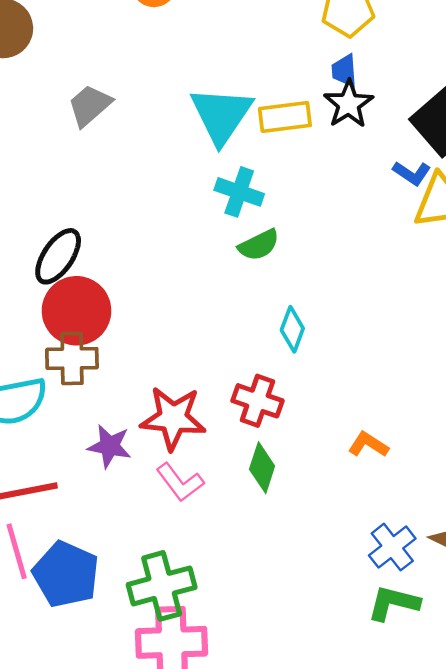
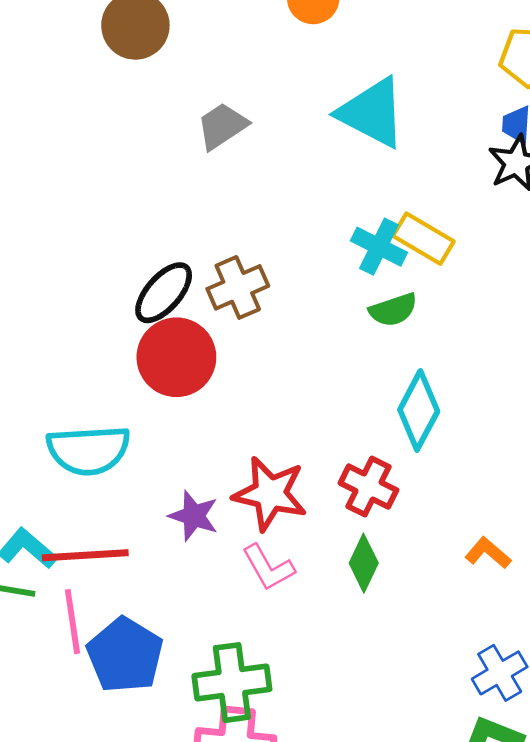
cyan triangle: (221, 115) -> (372, 113), moved, turned -44
yellow rectangle: (285, 117) -> (423, 239), moved, turned 30
cyan diamond: (292, 329) -> (419, 410), size x1.5
brown cross: (72, 358) -> (238, 287), moved, turned -30

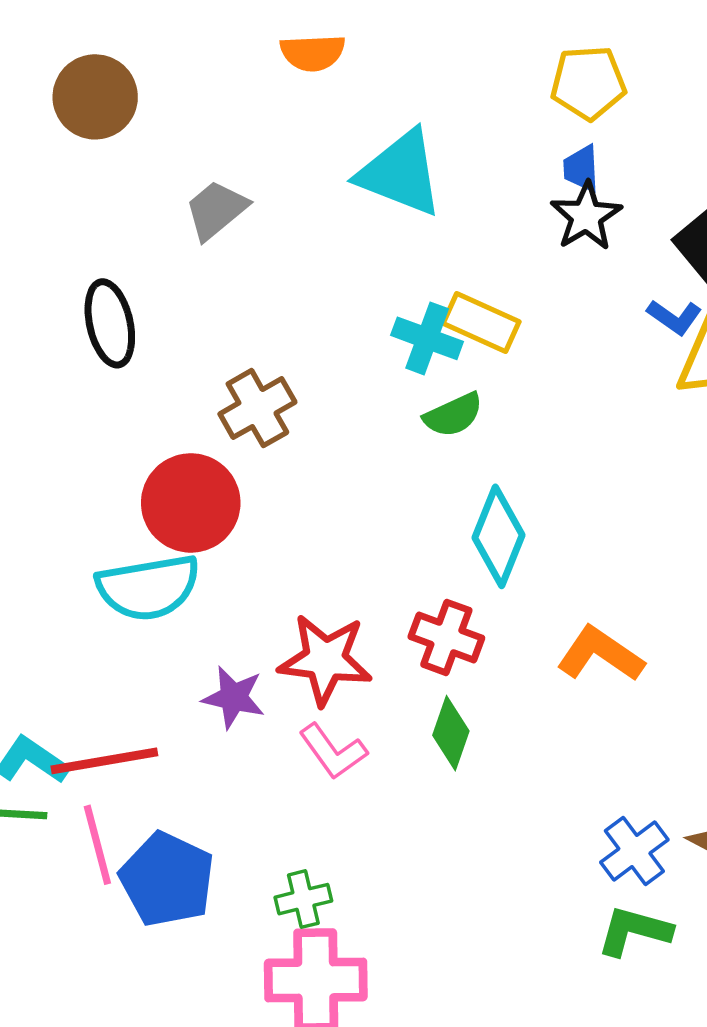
black ellipse: (164, 293) -> (110, 323), moved, turned -48
cyan semicircle: (88, 450) -> (148, 587), moved
orange L-shape: (488, 553) -> (600, 654), moved, size x1.5
green cross: (232, 683) -> (303, 899), size x0.6

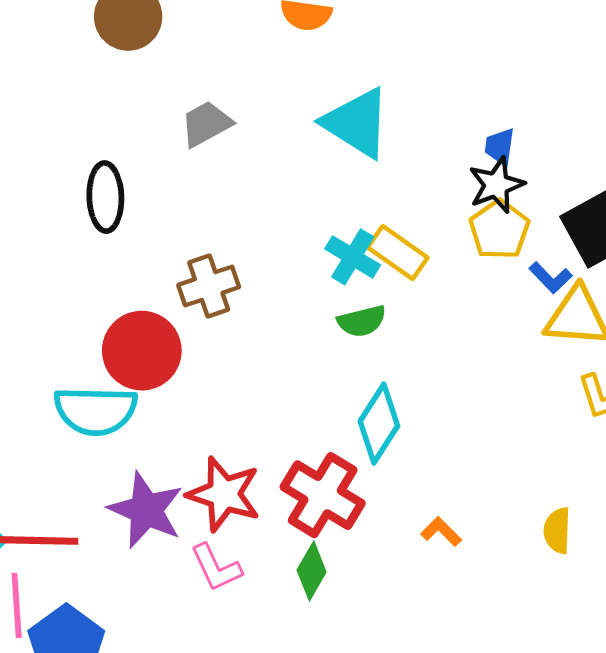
yellow pentagon: (588, 83) -> (499, 230), moved, turned 30
red cross: (446, 637) -> (323, 495), size x1.4
orange L-shape: (600, 654) -> (441, 532), size x0.6
purple star: (234, 697) -> (146, 510), size x1.5

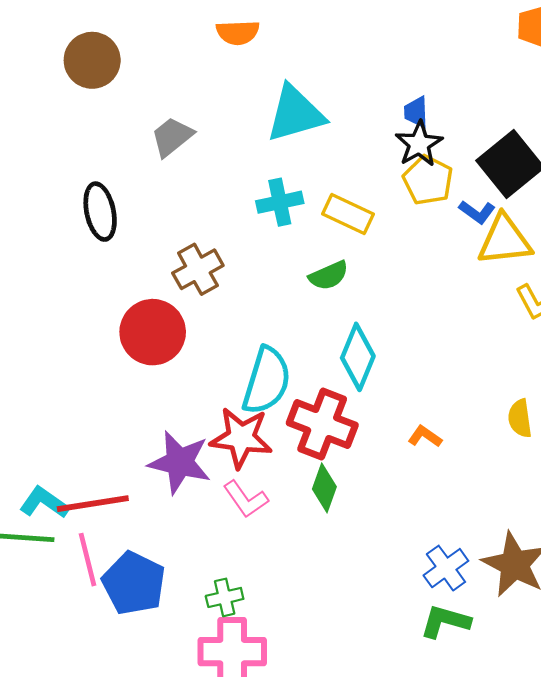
cyan triangle: (357, 123) -> (295, 114), turned -38
cyan cross: (353, 257) -> (280, 202), moved, turned -33
cyan semicircle: (96, 411) -> (267, 381), moved, turned -64

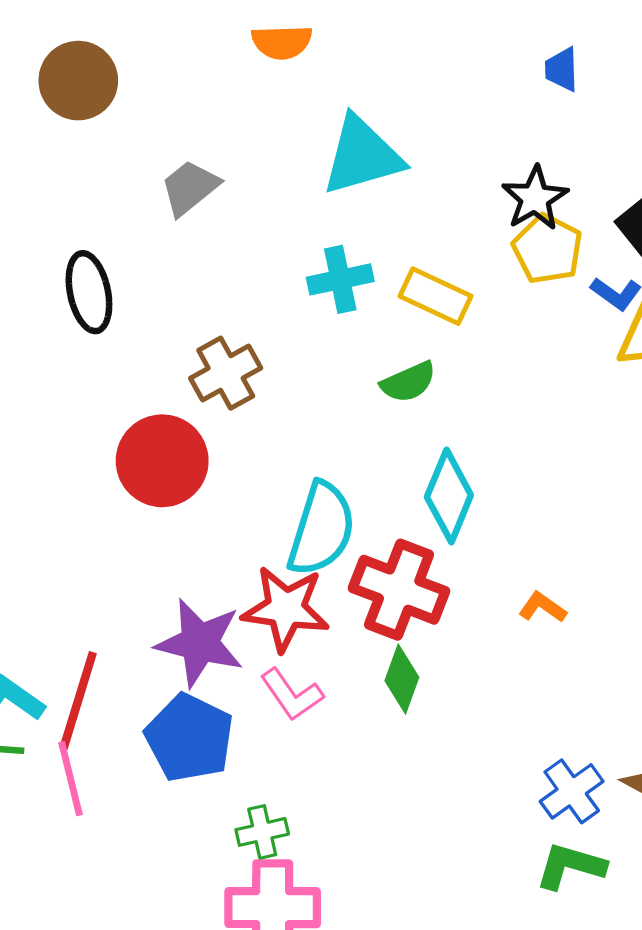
blue trapezoid: (416, 112) -> (562, 69), moved
red line: (93, 504) -> (78, 700), turned -64
blue pentagon: (134, 583) -> (189, 738), moved

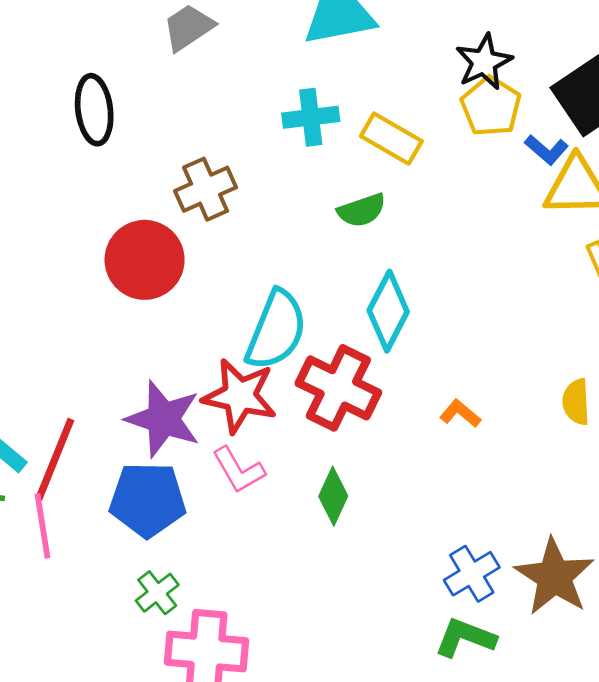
green diamond: (402, 679) -> (333, 496), moved
blue pentagon: (189, 738) -> (148, 500), turned -30
green cross: (262, 832) -> (157, 593), moved, turned -30

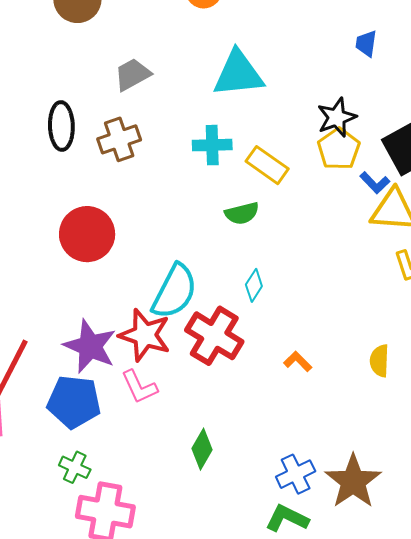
brown cross: (206, 189) -> (119, 139), moved
cyan diamond: (388, 311) -> (254, 285), size x0.6
green diamond: (333, 496) -> (202, 449), moved
green cross: (157, 593) -> (75, 467), turned -32

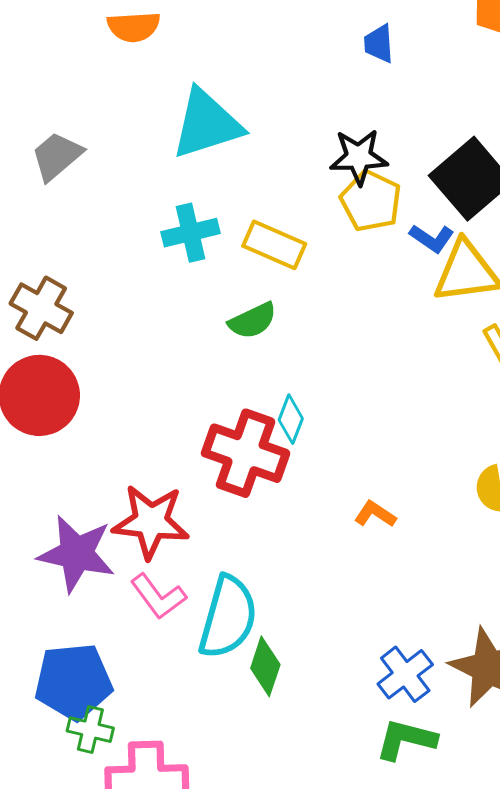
black star: (337, 117) -> (359, 157), turned 30
brown cross: (119, 139) -> (41, 308), moved, turned -30
cyan semicircle: (175, 291) -> (228, 617), moved
red cross: (214, 336) -> (246, 453), moved
blue pentagon: (74, 402) -> (73, 682), moved

